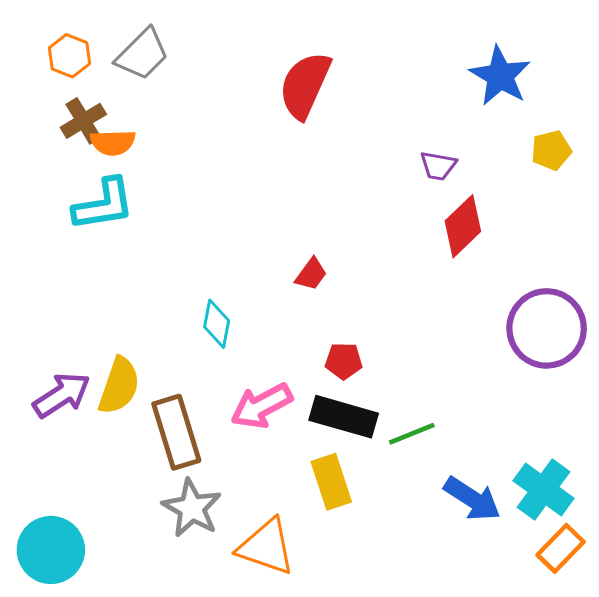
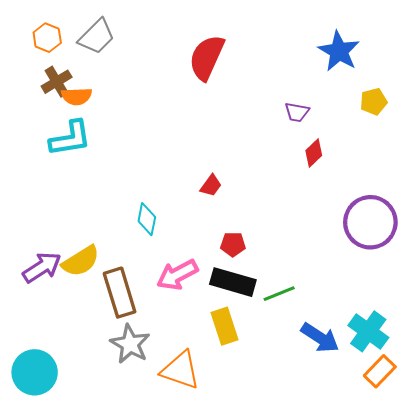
red diamond: (463, 226) -> (314, 153), size x0.7
yellow semicircle: (119, 386) -> (81, 261), turned 39

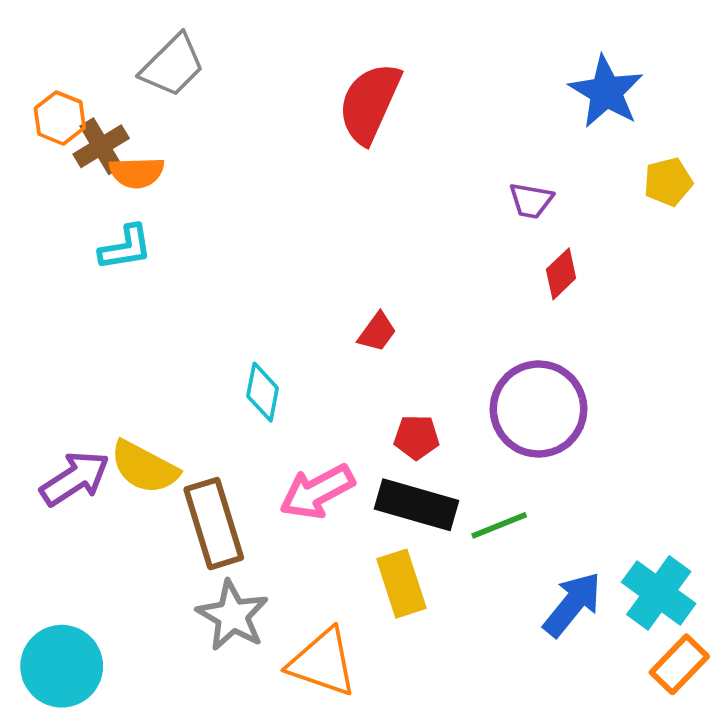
orange hexagon: (47, 38) -> (60, 118), moved
cyan L-shape: (70, 138) -> (126, 248), size x0.7
purple circle: (370, 222) -> (539, 409), moved
yellow semicircle: (81, 261) -> (144, 467), turned 60
blue arrow: (320, 338) -> (572, 604), turned -84

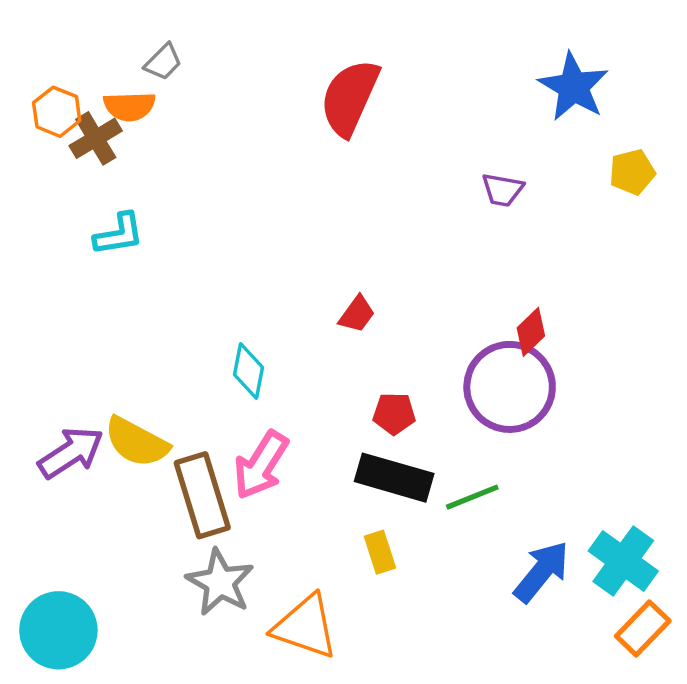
gray trapezoid: (172, 65) -> (163, 62), size x0.6
orange semicircle: (137, 172) -> (129, 106), moved
red diamond: (561, 274) -> (531, 332), moved
pink arrow: (317, 492) -> (261, 465), moved, turned -30
yellow rectangle: (401, 584) -> (380, 552), size x0.7

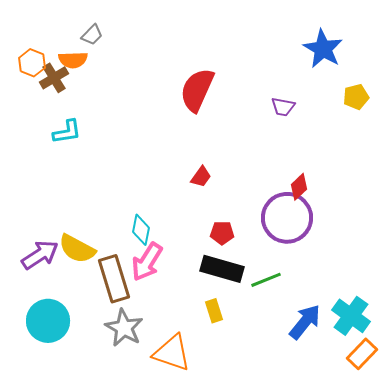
red semicircle: (350, 97) -> (197, 90), moved
cyan diamond: (248, 371) -> (141, 230), moved
cyan circle: (58, 630) -> (48, 321), moved

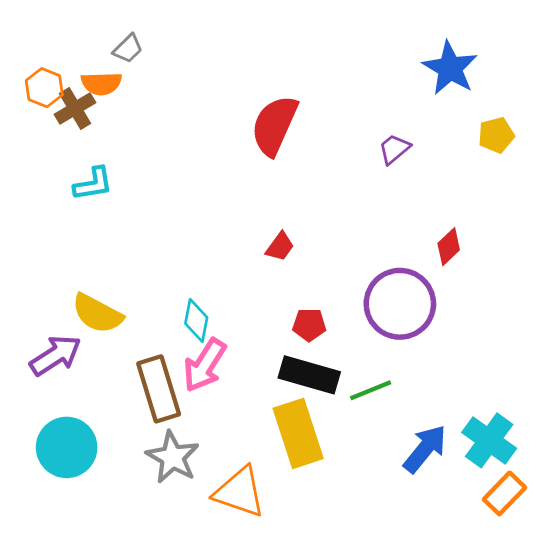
purple trapezoid: (283, 107) -> (394, 149), turned 130
red diamond: (299, 187) -> (449, 247), moved
yellow semicircle: (77, 249) -> (97, 314), moved
yellow rectangle: (214, 311) -> (298, 433), size x2.0

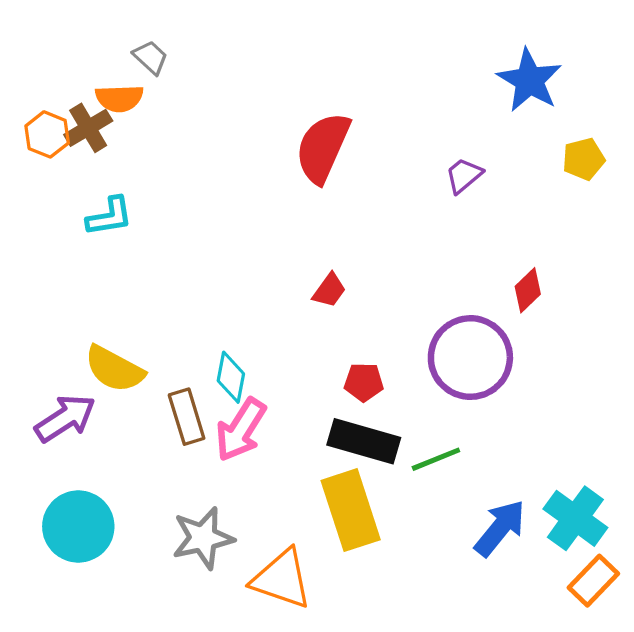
gray trapezoid: (128, 49) -> (150, 57), turned -92
orange hexagon: (44, 88) -> (47, 134), moved
brown rectangle: (159, 389) -> (187, 417), moved, size x0.7
gray star: (173, 457) -> (203, 538), turned 30

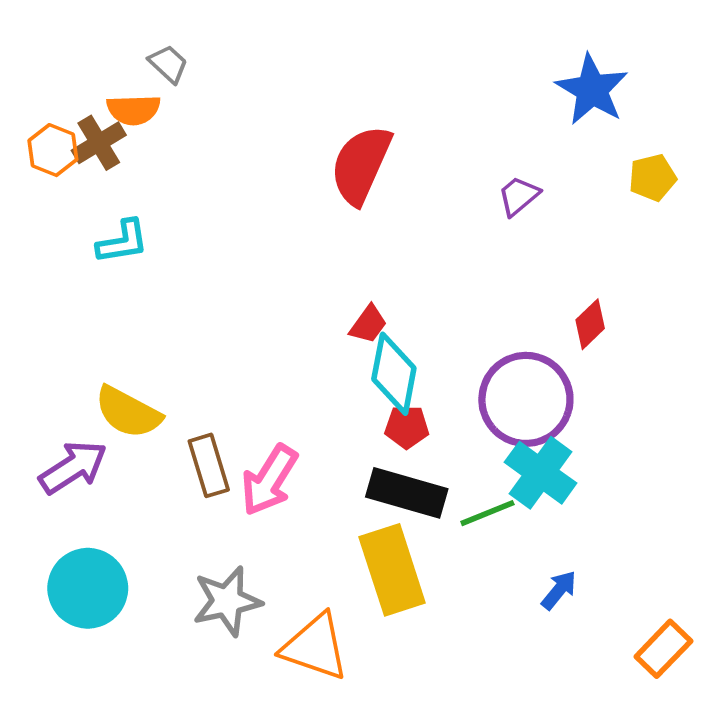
cyan diamond: (231, 377) -> (394, 374), moved, size x1.4
cyan cross: (575, 518) -> (541, 473), moved
blue arrow: (500, 528) -> (559, 590), size x0.6

